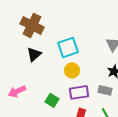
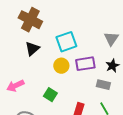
yellow circle: (72, 70) -> (61, 66), moved
purple rectangle: (79, 92) -> (85, 64), moved

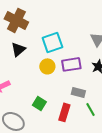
gray rectangle: (103, 85) -> (78, 92), moved
green square: (50, 95) -> (39, 103), moved

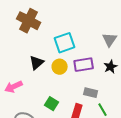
black triangle: (18, 49) -> (37, 63), moved

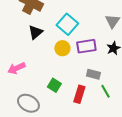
cyan square: (65, 43) -> (67, 24), turned -30
black triangle: (37, 63) -> (35, 32), moved

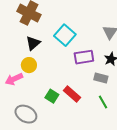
yellow circle: (62, 48) -> (29, 65), moved
gray rectangle: (93, 74) -> (101, 78), moved
red rectangle: (79, 94) -> (72, 94), moved, turned -66

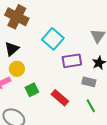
black triangle: (33, 43) -> (12, 49), moved
green square: (52, 96) -> (32, 90), moved, turned 32

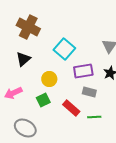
yellow circle: (17, 69) -> (49, 79), moved
gray rectangle: (89, 82) -> (89, 92), moved
green line: (91, 106) -> (94, 117), moved, turned -64

